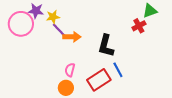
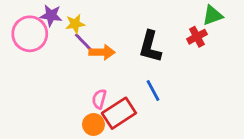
black L-shape: (106, 46) -> (150, 47), moved
blue line: (118, 70) -> (153, 90), moved
red rectangle: (99, 80) -> (119, 113), moved

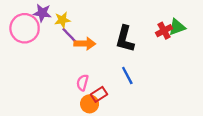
green triangle: (212, 15) -> (177, 27), moved
red rectangle: (119, 113) -> (99, 94), size x0.6
orange circle: (93, 124) -> (90, 104), moved

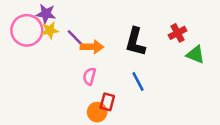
yellow star: (62, 20) -> (50, 30), moved
green triangle: (177, 27) -> (195, 55), moved, turned 42
pink semicircle: (82, 83) -> (89, 76), moved
red rectangle: (99, 94) -> (107, 102), turned -42

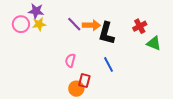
pink circle: (27, 30) -> (21, 24), size x0.7
purple line: (75, 38) -> (74, 24), moved
orange arrow: (92, 47) -> (91, 25), moved

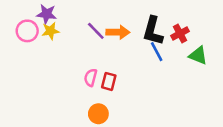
black L-shape: (107, 33) -> (153, 31), moved
blue line: (109, 64) -> (157, 52), moved
red rectangle: (84, 81) -> (109, 81), moved

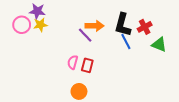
purple line: (96, 31) -> (85, 35), moved

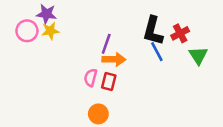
orange arrow: (95, 26) -> (114, 59), moved
purple line: (85, 35) -> (106, 44), turned 63
green triangle: (159, 45) -> (198, 55), turned 35

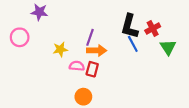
pink circle: (27, 31) -> (20, 37), moved
yellow star: (50, 31) -> (60, 49), moved
pink semicircle: (91, 78) -> (77, 66), turned 80

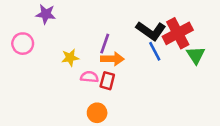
black L-shape: (130, 26) -> (151, 31), turned -70
red cross: (153, 29) -> (178, 33), size x1.6

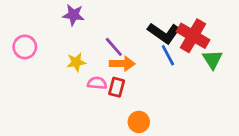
purple star: (46, 14) -> (73, 15), moved
red cross: (178, 33) -> (193, 36), turned -32
purple line: (105, 44) -> (114, 47), turned -60
orange circle: (97, 113) -> (139, 122), moved

